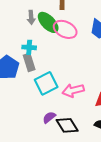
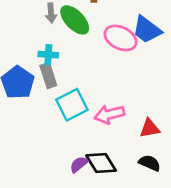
pink ellipse: (65, 29) -> (120, 38), moved
purple semicircle: (49, 117) -> (79, 164), moved

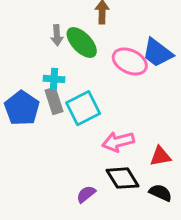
cyan square: (72, 105) -> (83, 108), moved
black diamond: (101, 163) -> (122, 178), moved

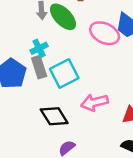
cyan cross: (54, 79) -> (39, 48), turned -30
black diamond: (122, 178) -> (54, 116), moved

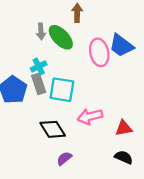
pink ellipse: (105, 33) -> (99, 52), turned 52
cyan square: (64, 73) -> (62, 90), turned 36

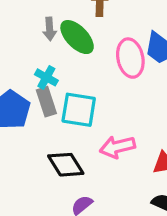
cyan cross: (39, 66) -> (46, 77), turned -35

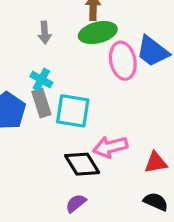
green ellipse: (77, 37) -> (98, 33), moved, turned -60
black diamond: (66, 165) -> (82, 164), moved

